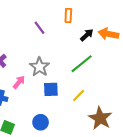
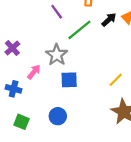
green line: (82, 64) -> (79, 30), moved
yellow line: (79, 96) -> (116, 80), moved

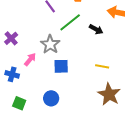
black arrow: (109, 20) -> (96, 29), moved, turned 72
yellow line: (116, 80) -> (102, 66), turned 56

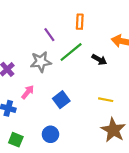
gray star: (50, 44) -> (41, 62), moved, turned 30
blue square: (61, 66) -> (61, 100), turned -35

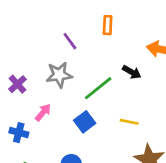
green line: (71, 52) -> (98, 88), moved
yellow line: (106, 100) -> (129, 122), moved

